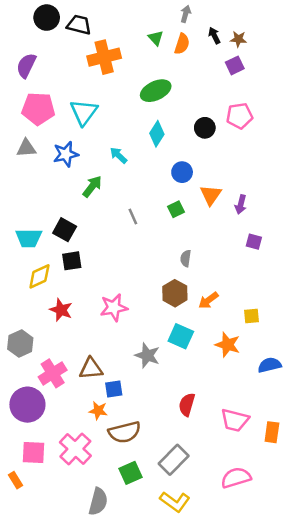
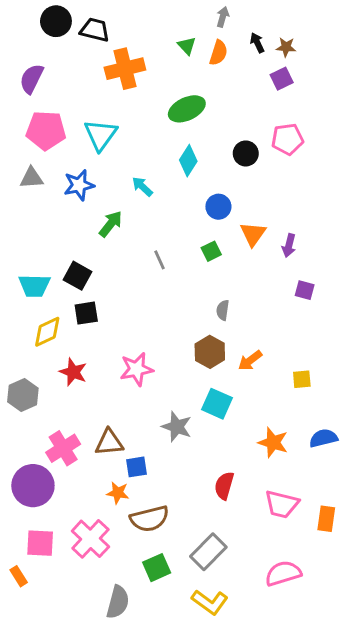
gray hexagon: (20, 343) -> (23, 395), moved
orange star: (228, 345) -> (273, 442), moved

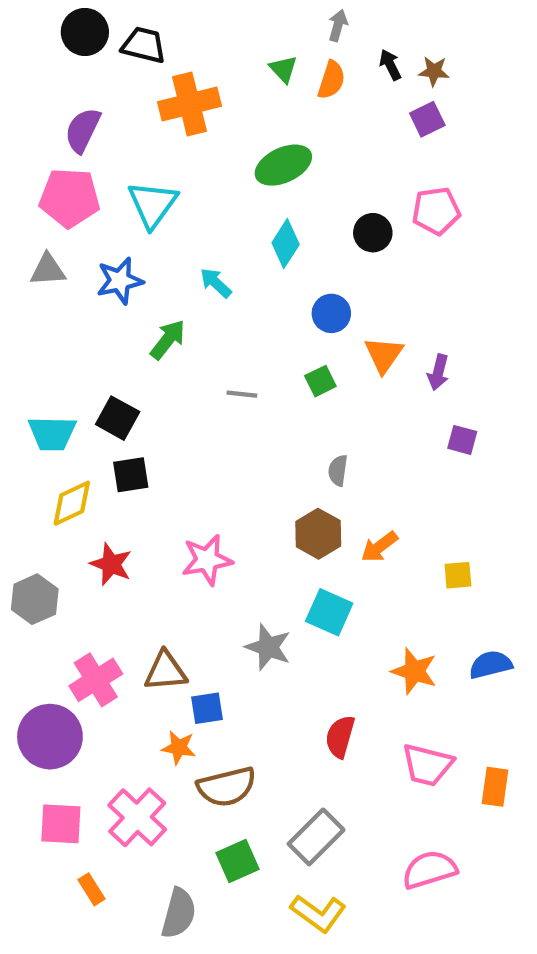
purple semicircle: (32, 79) -> (83, 130), moved
gray line: (159, 260) -> (242, 394), turned -60
orange rectangle: (19, 576) -> (91, 889), moved

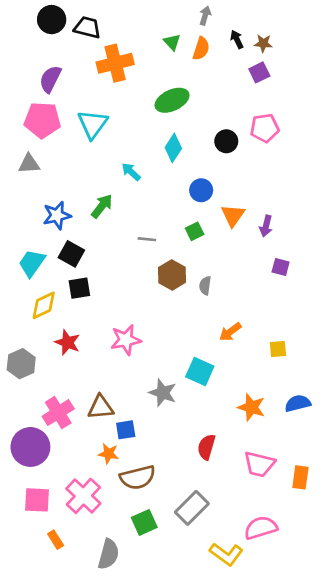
blue star: (120, 281) -> (57, 215), moved
cyan trapezoid: (52, 433) -> (32, 263), turned 124
brown hexagon: (318, 534) -> (172, 275), moved
yellow L-shape: (318, 913) -> (226, 554), moved

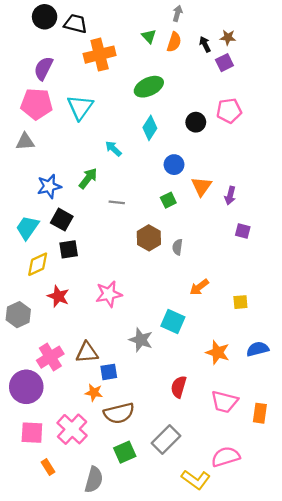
black arrow: (237, 39) -> (205, 44), moved
gray line: (147, 239) -> (117, 202), moved

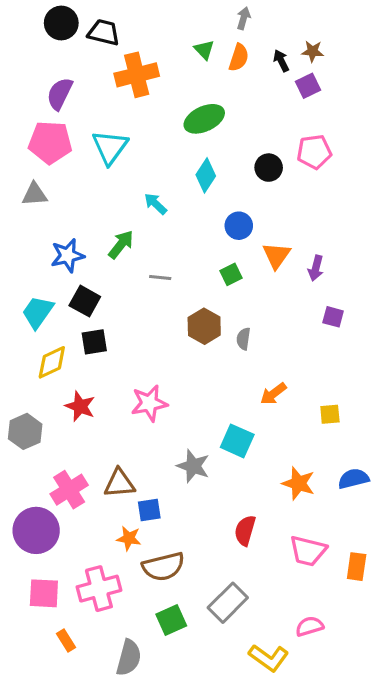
pink cross: (72, 429) -> (99, 589), turned 32
pink semicircle: (226, 457) -> (309, 626), size x0.7

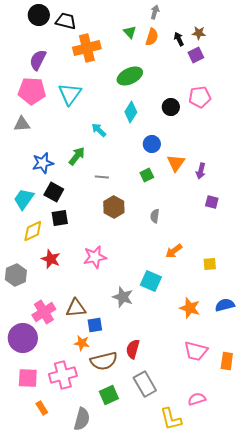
brown hexagon: (204, 326) -> (114, 207), moved
red semicircle: (245, 530) -> (133, 349), moved
gray rectangle: (228, 603) -> (145, 384), turned -75
yellow L-shape: (269, 658) -> (171, 419), turned 40

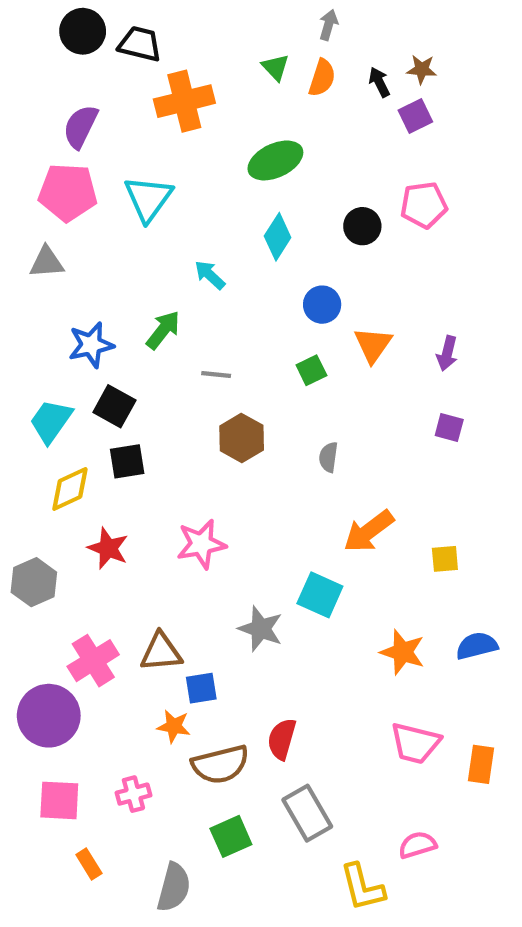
purple arrow: (201, 171) -> (447, 353), moved
orange arrow: (174, 251) -> (369, 531), size x1.4
pink cross: (63, 375) -> (133, 794), size x0.6

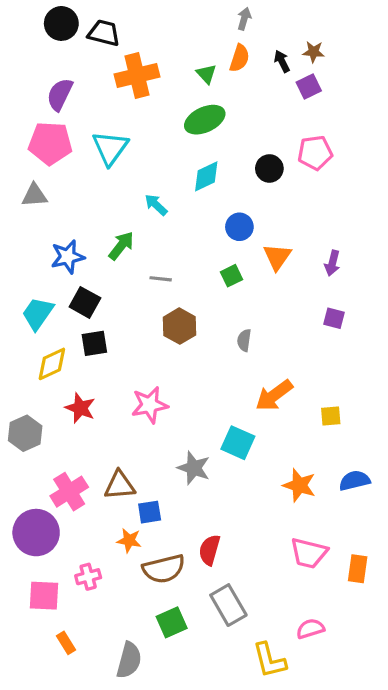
green triangle: (275, 67) -> (206, 74), moved
cyan diamond: (278, 237) -> (206, 176), turned 32
pink cross: (133, 794) -> (88, 577), moved

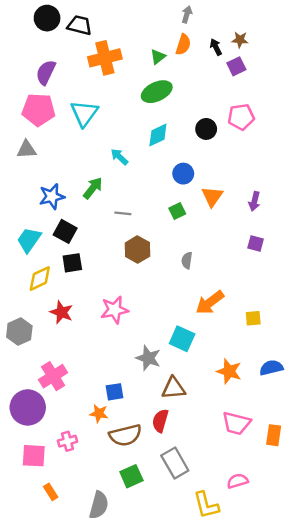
green triangle: (206, 74) -> (158, 57), turned 35
brown triangle: (120, 485) -> (174, 388), moved

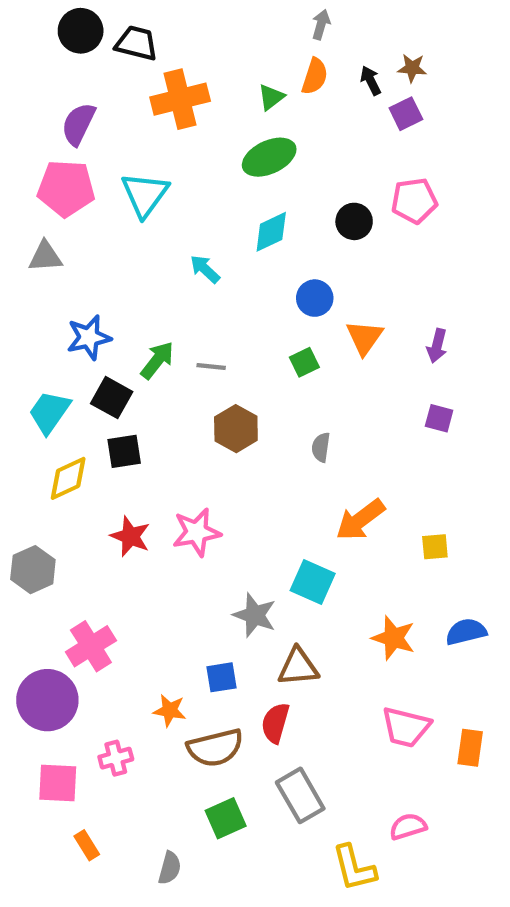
green arrow: (93, 188) -> (157, 360), moved
red star: (61, 312) -> (130, 536), moved
blue square: (115, 392) -> (221, 677), moved
gray semicircle: (99, 505) -> (170, 868), size x0.7

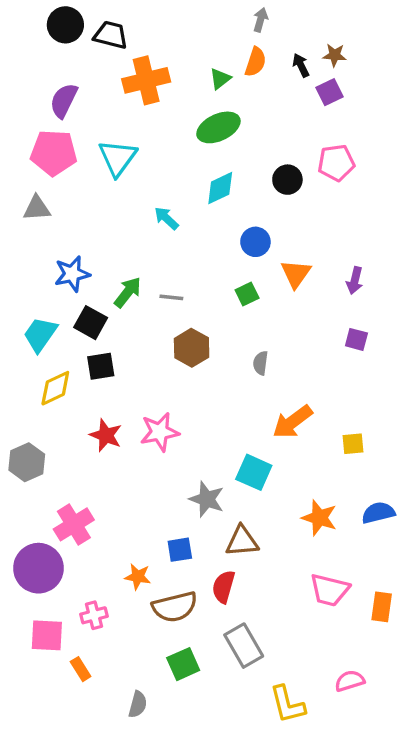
pink semicircle: (408, 827) -> (350, 681), moved
orange rectangle: (87, 845) -> (81, 669), moved

